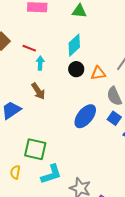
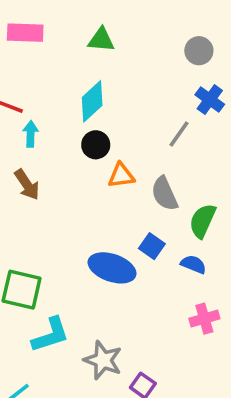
orange triangle: (98, 73) -> (121, 176), moved
blue ellipse: (85, 116) -> (112, 268), moved, turned 70
blue square: (114, 118) -> (152, 246), moved

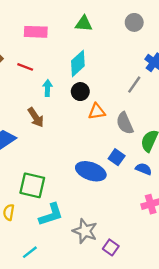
pink rectangle: (25, 33) -> (36, 32), moved
gray circle: (199, 51) -> (134, 22), moved
cyan arrow: (31, 134) -> (47, 88), moved

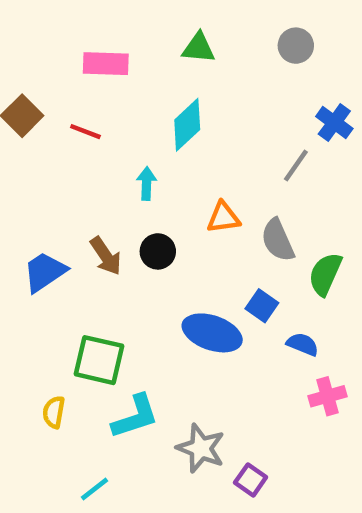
cyan arrow: (47, 88) -> (146, 184), moved
black circle: (80, 92) -> (158, 251), moved
brown arrow: (36, 117) -> (106, 256), moved
blue semicircle: (144, 169) -> (303, 344), moved

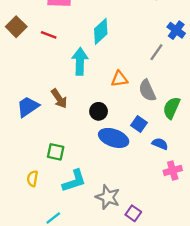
cyan arrow: (146, 184) -> (80, 61), size x1.6
black circle: (158, 251) -> (99, 111), moved
green square: (99, 360) -> (56, 152), size x0.7

